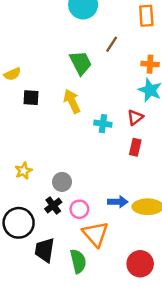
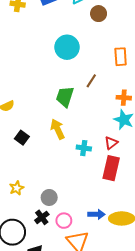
green trapezoid: (81, 63) -> (65, 97), turned -135
black square: (31, 98) -> (22, 138), moved, turned 32
red rectangle: (135, 147) -> (111, 168), size x1.6

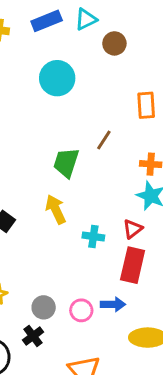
cyan circle: (67, 47) -> (57, 78), moved
blue arrow: (96, 214) -> (113, 304), moved
pink circle: (64, 221) -> (81, 310), moved

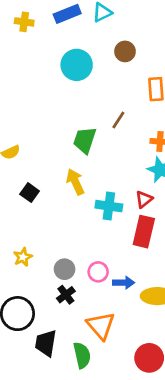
brown circle: (114, 43) -> (125, 51), moved
cyan cross: (93, 236) -> (109, 206), size x1.4
blue arrow: (113, 304) -> (124, 283), moved
black cross: (33, 336) -> (66, 295), moved

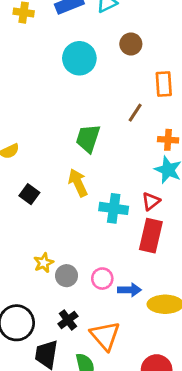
brown line: (118, 120) -> (135, 113), moved
yellow star: (23, 257) -> (44, 263), moved
black cross: (66, 295) -> (68, 320), moved

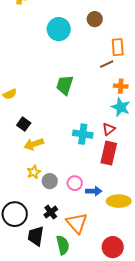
brown line: (135, 113) -> (107, 64), moved, turned 32
yellow arrow: (78, 183) -> (34, 144), moved, turned -84

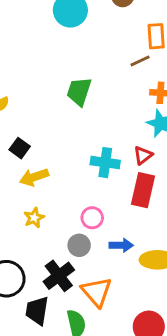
gray circle: (50, 181) -> (79, 245), moved
pink circle: (75, 183) -> (92, 218), moved
black cross: (51, 212) -> (59, 276), size x1.5

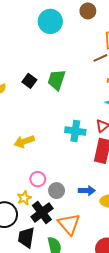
black square: (20, 148) -> (29, 81), moved
yellow star: (34, 218) -> (24, 198), moved
pink circle: (92, 218) -> (38, 179), moved

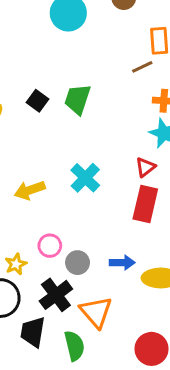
cyan cross: (75, 131) -> (85, 178), moved, turned 36
yellow star: (24, 198) -> (16, 264), moved

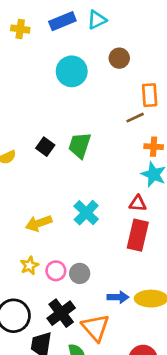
red triangle: (145, 167) -> (138, 203), turned 42
gray circle: (78, 263) -> (80, 273), moved
blue arrow: (122, 263) -> (118, 297), moved
yellow star: (16, 264) -> (29, 266), moved

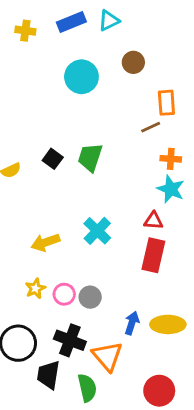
blue arrow: (118, 297) -> (132, 323), turned -72
black cross: (61, 313) -> (70, 340), turned -32

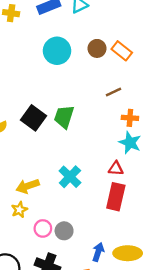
brown circle: (133, 62) -> (97, 48), moved
orange rectangle: (166, 103) -> (122, 51), moved, turned -48
black square: (53, 159) -> (33, 118), size x1.5
yellow star: (35, 288) -> (19, 210), moved

